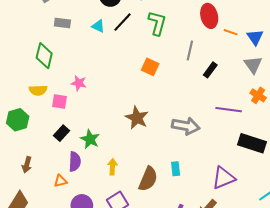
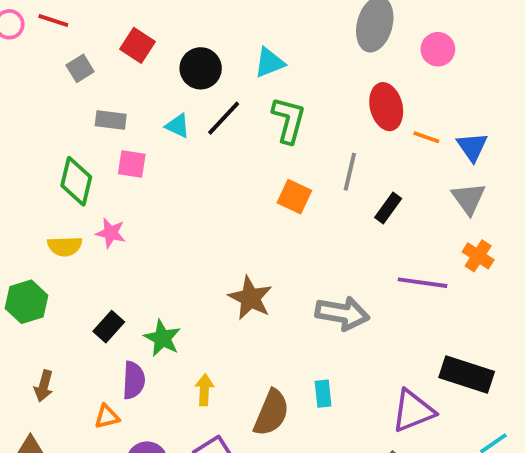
orange square: (150, 67) -> (294, 197), moved
pink star: (79, 83) -> (111, 233), moved
pink square: (59, 101) -> (132, 164), moved
black rectangle: (252, 143) -> (467, 375), moved

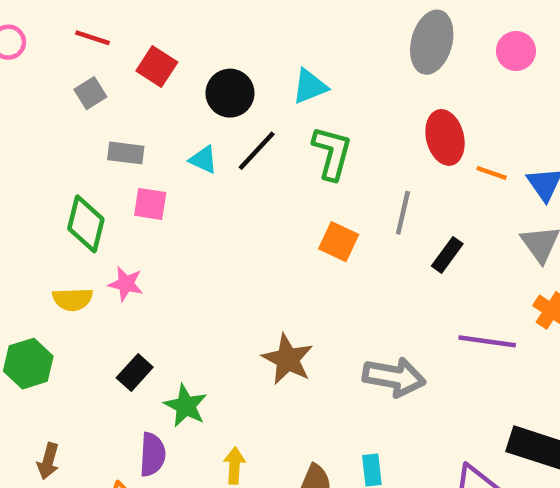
red line: (53, 21) -> (93, 38), moved
pink circle: (438, 49) -> (516, 51), moved
black rectangle: (109, 327) -> (135, 372), moved

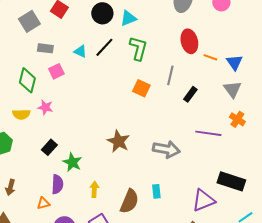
gray square: (90, 93) -> (29, 21), size x1.5
black circle: (230, 93) -> (102, 13), moved
pink square: (150, 204) -> (56, 71), turned -35

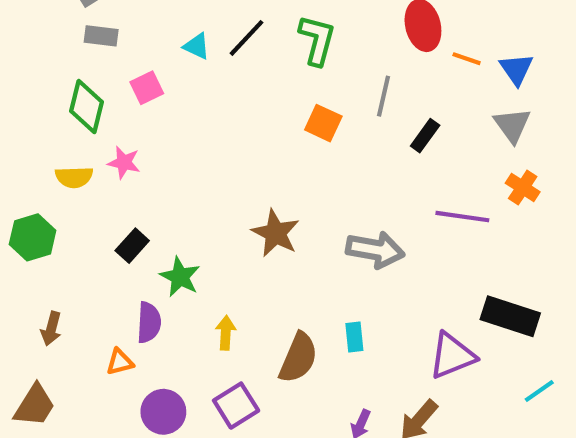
gray rectangle: (45, 48) -> (101, 36), moved

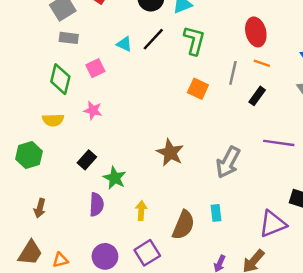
orange line: (467, 59) -> (262, 63), moved
pink star: (124, 163) -> (93, 110), moved
gray arrow: (375, 250) -> (228, 162), turned 108
orange triangle: (120, 362) -> (60, 260), moved

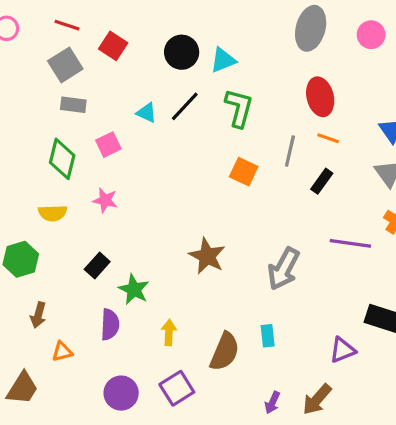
brown arrow: (40, 208) -> (38, 315), moved
purple triangle: (273, 224) -> (342, 350), size x0.7
orange triangle: (60, 260) -> (62, 352), moved

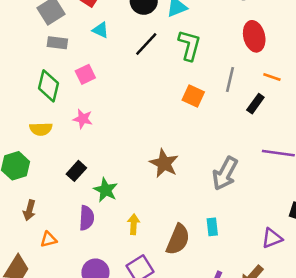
cyan triangle: (147, 113) -> (101, 30), moved
orange line: (328, 138) -> (272, 77), moved

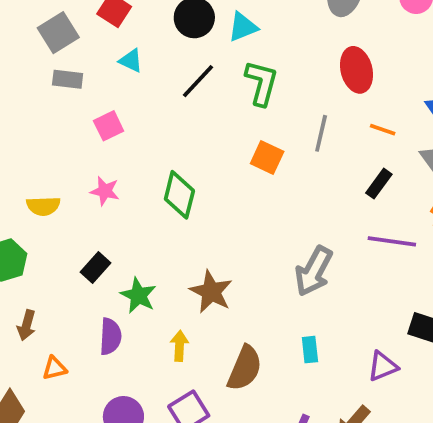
green diamond: (48, 86) -> (179, 195), moved
black rectangle: (255, 104) -> (379, 184), moved
brown star: (164, 163) -> (211, 292), moved
cyan rectangle: (212, 227) -> (310, 350), moved

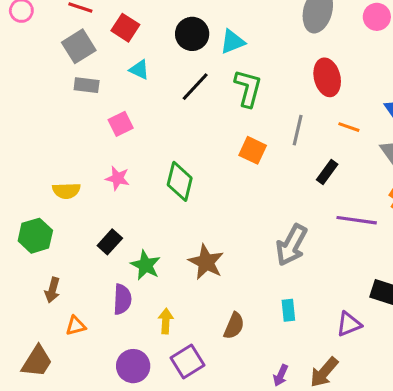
black rectangle: (379, 184) -> (327, 172), moved
yellow arrow: (179, 346) -> (166, 321), moved
brown semicircle: (245, 368) -> (234, 326), size x0.7

